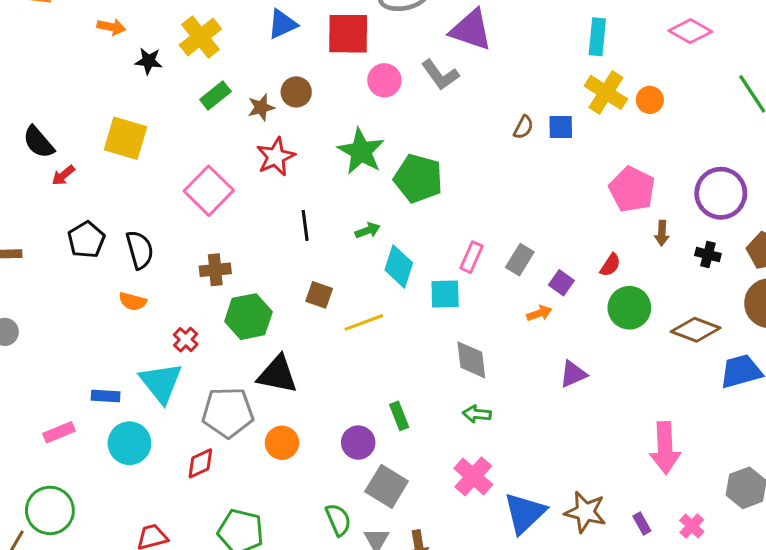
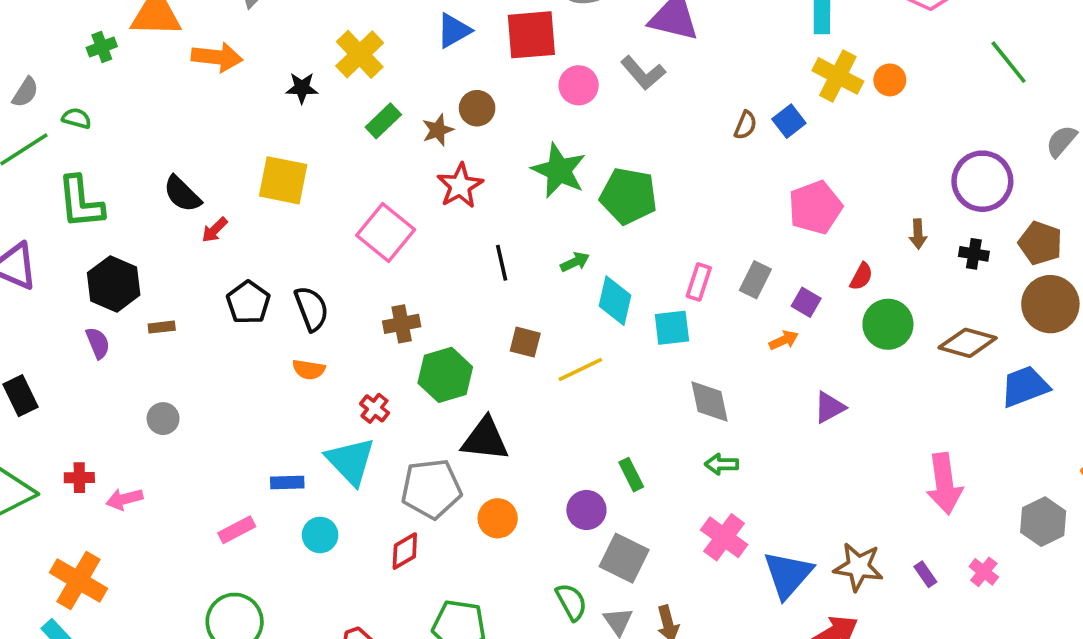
orange arrow: (111, 27) -> (217, 57), moved, size x1.5
blue square: (561, 127) -> (789, 121), turned -32
pink pentagon: (632, 189) -> (815, 207), moved, turned 30
cyan circle: (129, 443) -> (320, 535), size x0.7

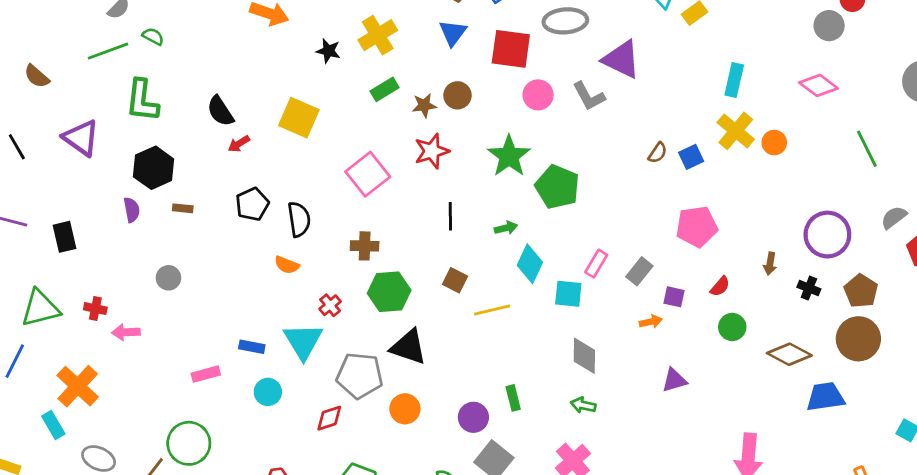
blue triangle: (454, 31) -> (453, 33), turned -36
purple square: (806, 302) -> (674, 297), turned -30
green circle: (888, 324) -> (732, 327), size x0.7

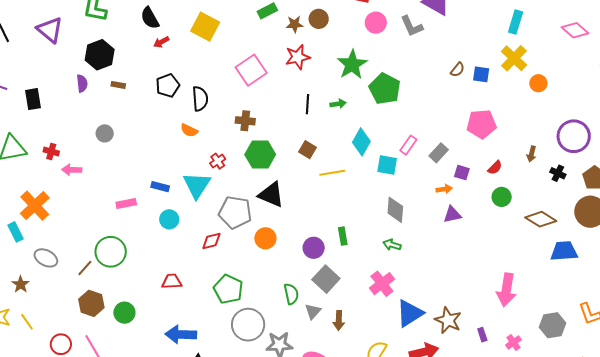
orange circle: (774, 143) -> (538, 83), moved
blue square: (691, 157) -> (481, 74), turned 30
green arrow: (506, 228) -> (338, 104), moved
purple triangle: (674, 380) -> (452, 215), moved

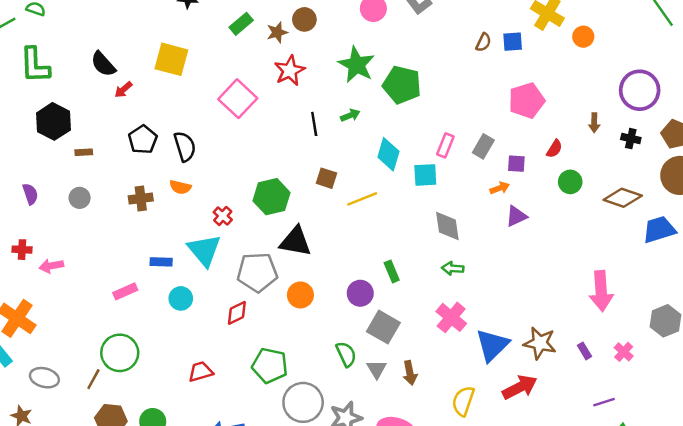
purple semicircle: (82, 83) -> (30, 194), moved
brown cross: (245, 121) -> (141, 198), moved
gray circle: (105, 133) -> (80, 198), moved

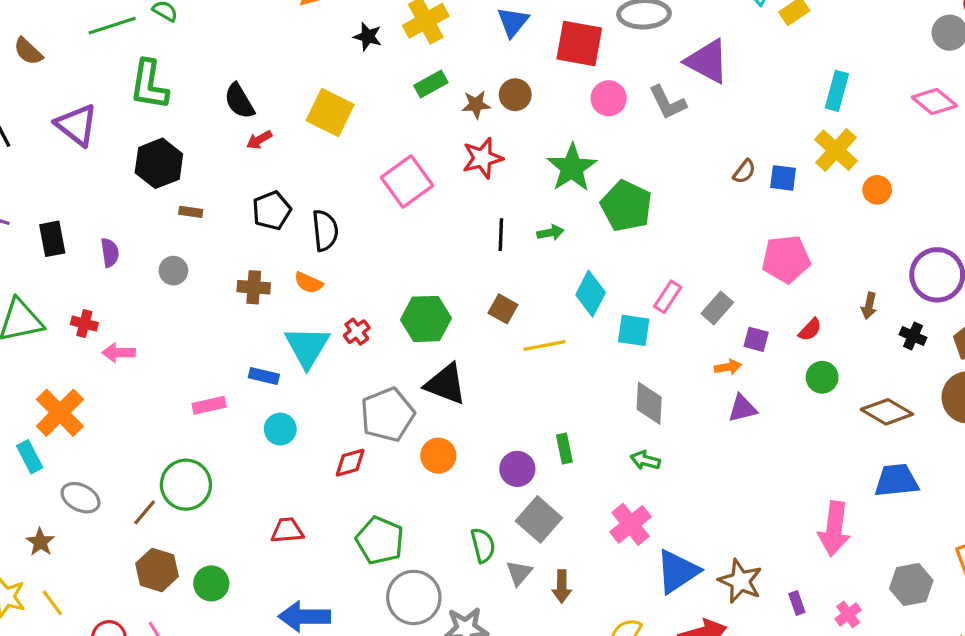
blue trapezoid: (659, 229) -> (896, 481), moved
cyan triangle: (204, 250) -> (307, 347), moved
gray pentagon: (257, 272) -> (387, 415), turned -30

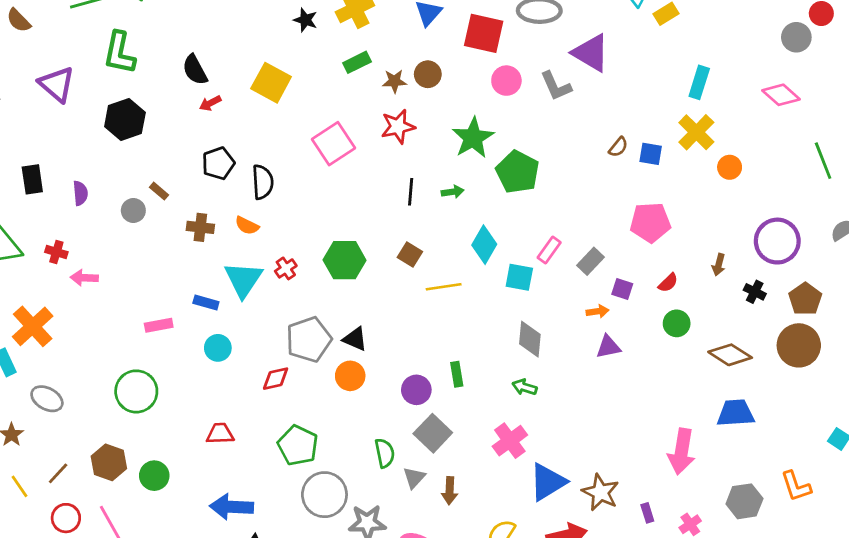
brown rectangle: (191, 212) -> (159, 191), moved, turned 30
black triangle: (446, 384) -> (355, 339), moved, size x0.7
brown line: (145, 512) -> (58, 473), moved

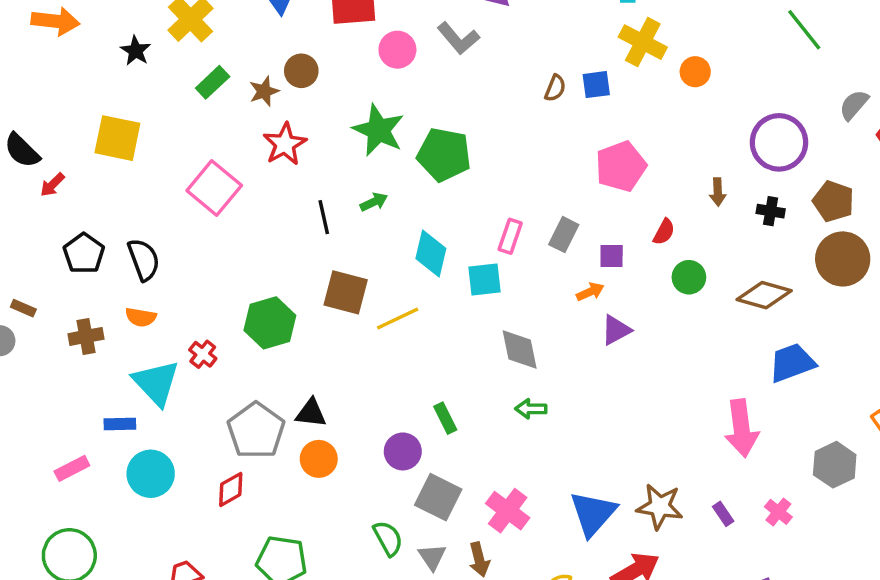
black star: (305, 20) -> (136, 51), turned 30
brown square: (410, 254) -> (346, 292), size x1.5
cyan circle: (218, 348) -> (151, 474), size x1.4
pink cross: (510, 441) -> (508, 511), moved

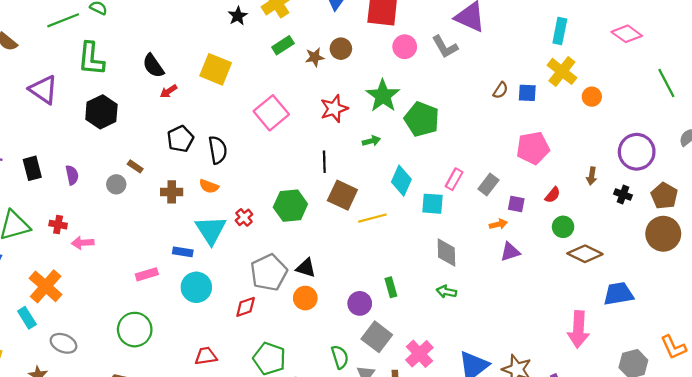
red star: (285, 144) -> (334, 109), moved
black line: (324, 217) -> (324, 162), moved
brown diamond: (764, 295) -> (585, 254), moved

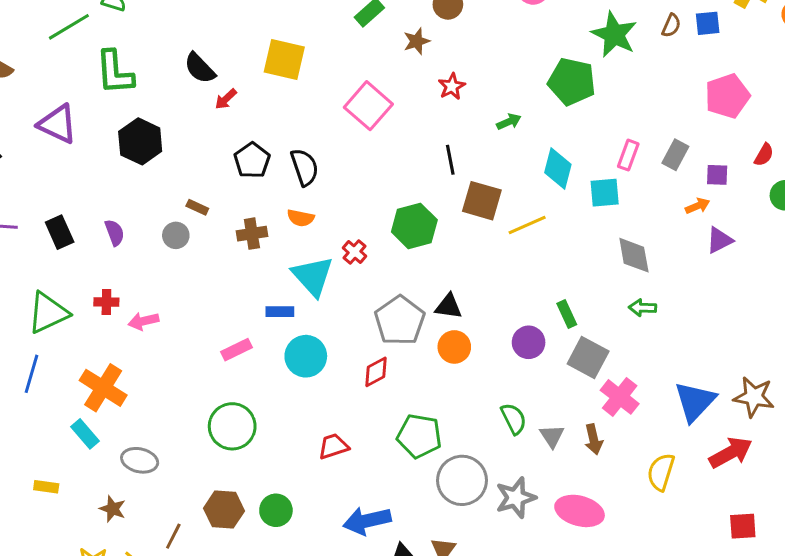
brown star: (315, 57) -> (417, 41), moved
green star: (383, 96) -> (614, 34), moved
red star: (334, 109) -> (452, 86), size x0.7
gray square: (377, 337) -> (588, 358), moved

